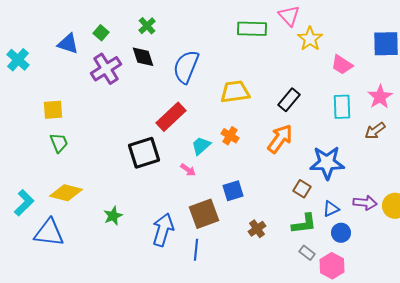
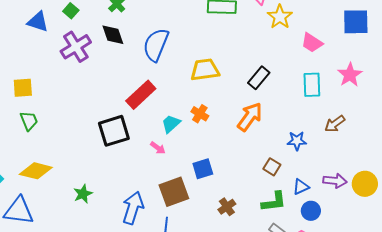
brown arrow: (375, 131) -> (335, 124), moved
blue star: (327, 163) -> (297, 141), size x0.6

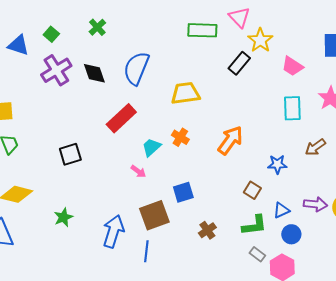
black diamond: (113, 35) -> (94, 73), moved
black rectangle: (259, 78) -> (239, 63), moved
black square: (114, 131) -> (70, 154), moved, size x0.7

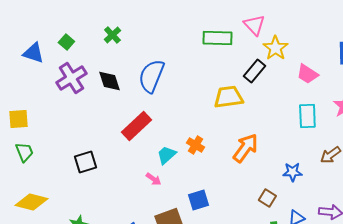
yellow trapezoid: (185, 93) -> (228, 97), moved

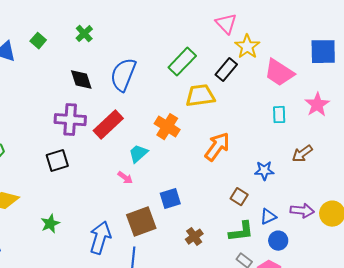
green rectangle: (217, 38) -> (182, 62), moved, turned -48
pink trapezoid: (307, 74) -> (279, 73), size x1.4
purple cross: (71, 78) -> (70, 120), moved, turned 36
cyan rectangle: (307, 116) -> (279, 115), size x0.7
orange cross: (195, 145) -> (167, 127), moved, size x1.4

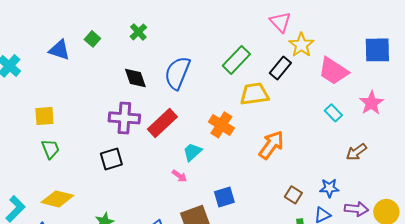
cyan rectangle: (279, 115) -> (333, 113), turned -42
blue star: (264, 171) -> (329, 188), moved

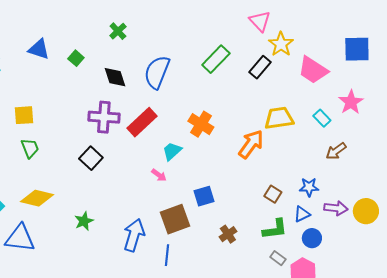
green square: (92, 39) -> (76, 58), moved
yellow trapezoid: (254, 94) -> (279, 118), moved
cyan rectangle: (333, 113) -> (322, 118), moved
black square: (111, 159) -> (91, 158), turned -30

